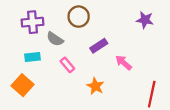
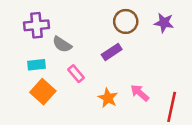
brown circle: (79, 17) -> (126, 21), moved
pink arrow: (124, 63) -> (140, 93), moved
orange square: (22, 85) -> (43, 92), moved

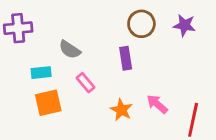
purple cross: (37, 25) -> (18, 28), moved
purple rectangle: (112, 52) -> (126, 58), turned -66
orange square: (43, 92) -> (48, 103), turned 35

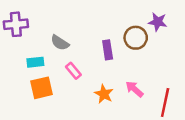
brown circle: (141, 24) -> (136, 38), moved

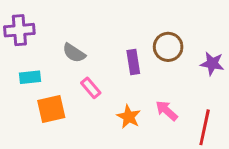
purple star: (158, 22) -> (212, 64), moved
cyan rectangle: (35, 62) -> (30, 77), moved

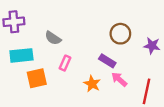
purple rectangle: (133, 62) -> (107, 61), moved, turned -49
cyan rectangle: (30, 77) -> (21, 55), size x1.5
pink rectangle: (91, 88) -> (65, 63), turned 64

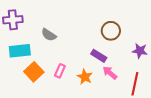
purple star: (152, 46) -> (140, 51), moved
pink rectangle: (65, 63) -> (60, 71), moved
orange square: (37, 78) -> (34, 72), turned -30

